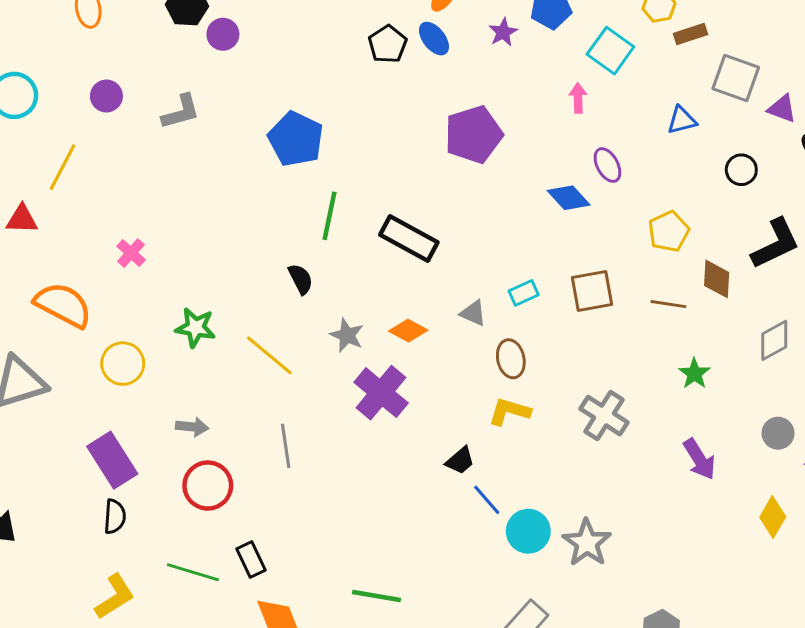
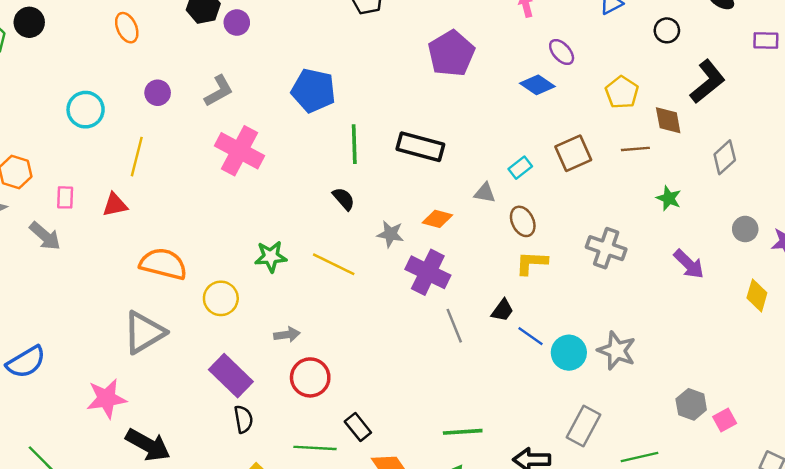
pink cross: (131, 253) -> (240, 151), moved, size x2.0
gray line: (286, 446) -> (454, 326), moved

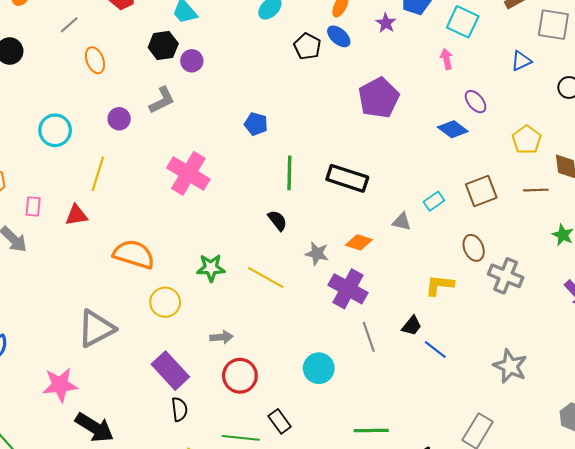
blue pentagon: (313, 90) -> (256, 124), size x0.6
gray L-shape: (219, 91) -> (162, 100), moved
brown ellipse: (523, 221) -> (474, 248), moved
orange semicircle: (163, 264) -> (134, 254), moved
cyan circle: (569, 353) -> (319, 368), moved

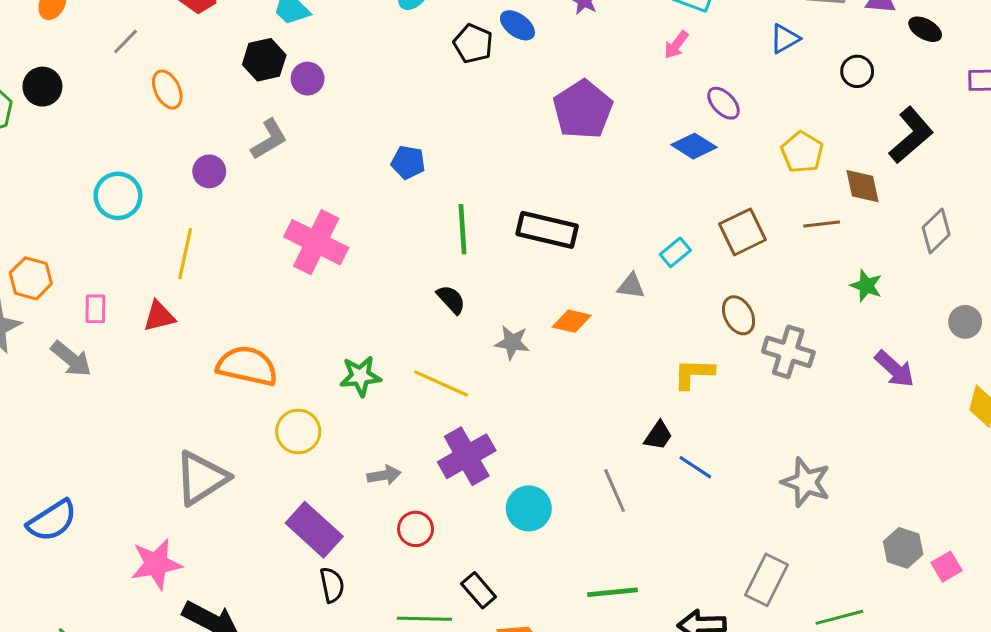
pink arrow: (446, 59) -> (676, 45), turned -126
purple cross: (348, 289) -> (467, 456), moved, turned 36
gray line: (369, 337) -> (615, 491), moved
red circle: (240, 376) -> (416, 529), size x0.7

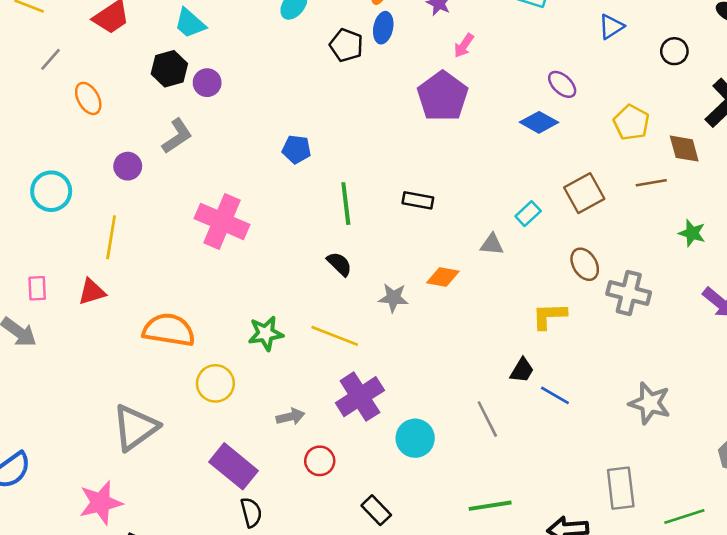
blue ellipse: (517, 25) -> (383, 28), turned 68
pink arrow: (676, 45) -> (464, 46), moved
black rectangle: (547, 230) -> (418, 200), size x0.6
gray rectangle: (766, 580) -> (621, 488), turned -30

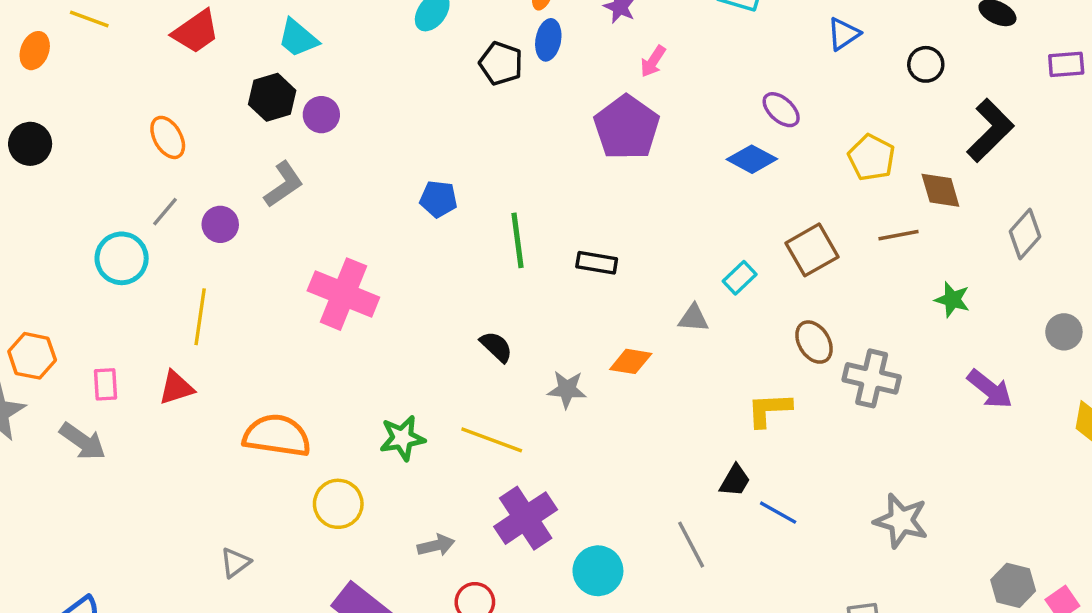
gray line: (51, 59) -> (165, 212), moved
green line: (346, 204) -> (517, 240), moved
gray triangle: (135, 427) -> (235, 563), size x0.5

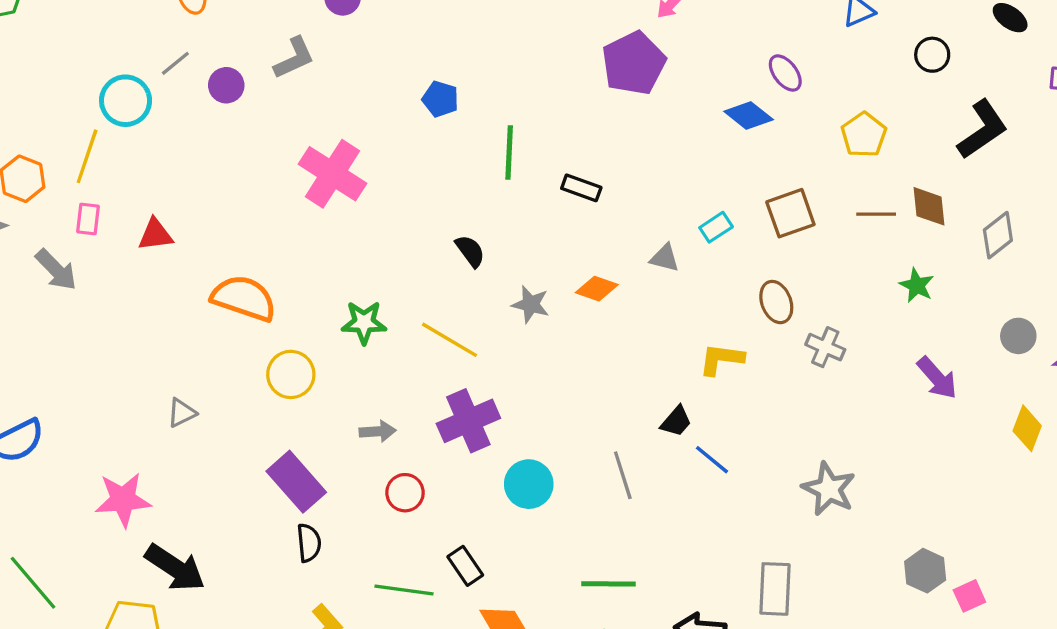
brown diamond: (940, 190) -> (929, 206), moved
yellow line: (200, 317) -> (87, 156), moved
gray cross: (872, 378) -> (825, 347), size x0.7

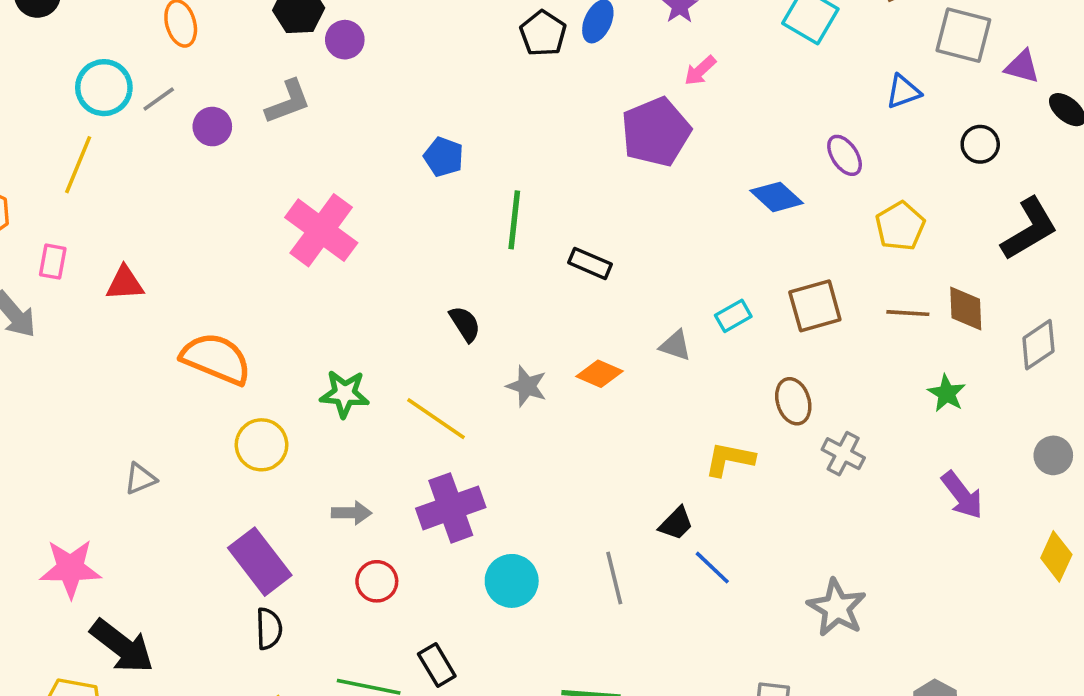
purple ellipse: (785, 73) -> (845, 155), moved
cyan circle: (126, 101) -> (104, 88), moved
yellow line: (87, 156) -> (78, 165), moved

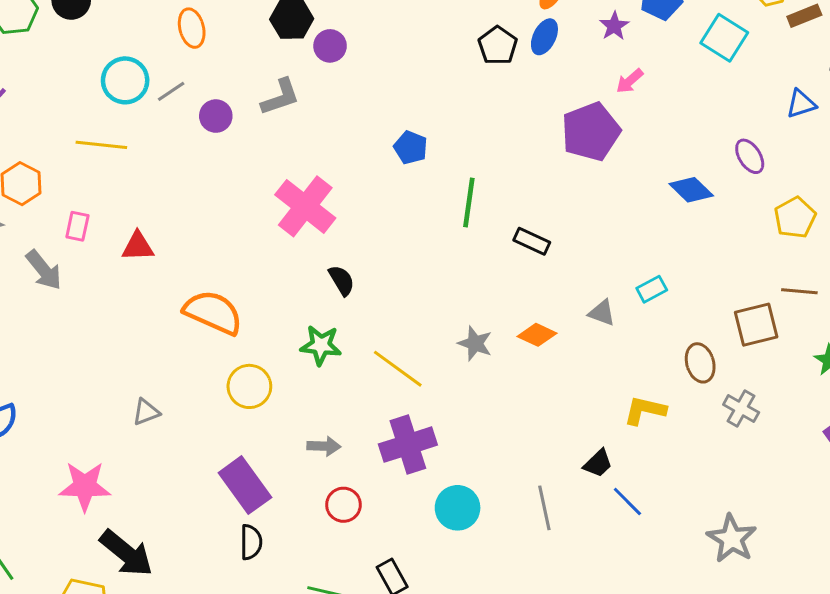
yellow line: (78, 165) -> (101, 145), turned 72
brown square: (815, 306) -> (756, 325), moved
black semicircle: (465, 324) -> (342, 280), moved

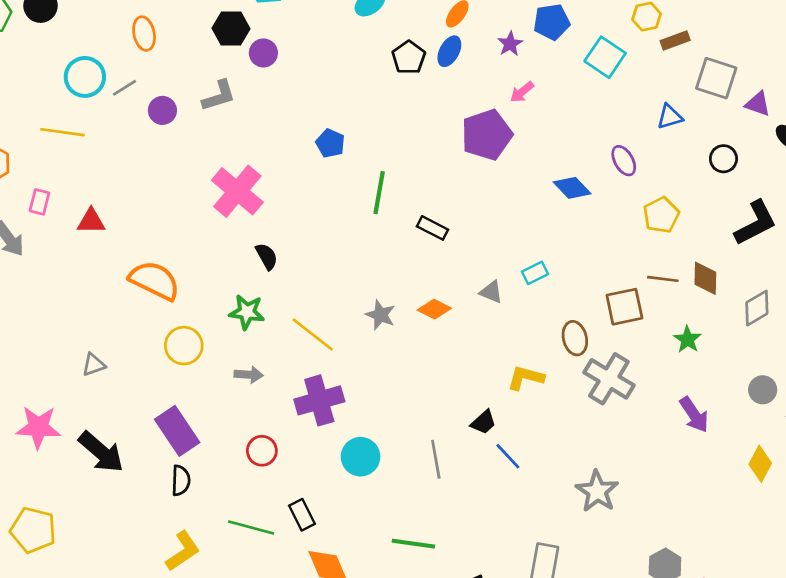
gray cross: (741, 408) -> (609, 379), size x1.6
gray arrow: (324, 446) -> (249, 375), moved
black arrow: (126, 553) -> (101, 452), moved

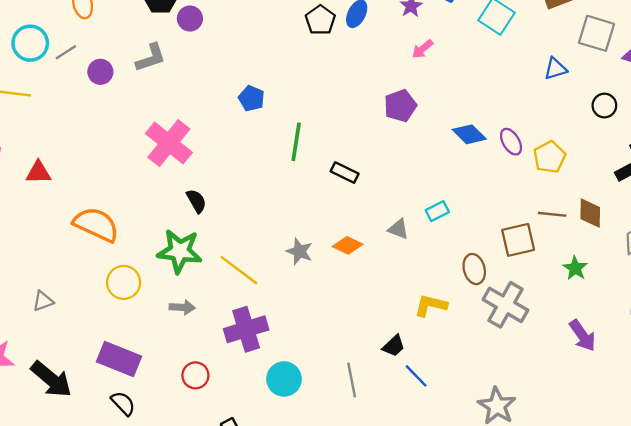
purple pentagon: (487, 135) -> (400, 106), moved, size x0.7
purple ellipse: (624, 161) -> (511, 142), moved
green star: (247, 312) -> (180, 251), size x1.4
purple rectangle: (177, 431) -> (119, 359), turned -33
black semicircle: (181, 480) -> (123, 403), turned -44

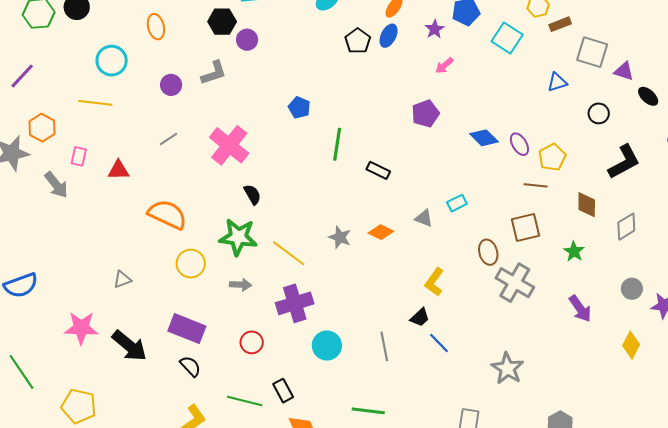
gray line: (66, 52) -> (169, 139), moved
brown line: (552, 214) -> (536, 185), moved
yellow L-shape: (431, 305) -> (434, 282), moved, turned -68

